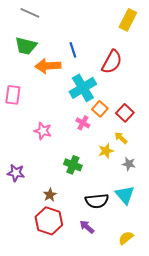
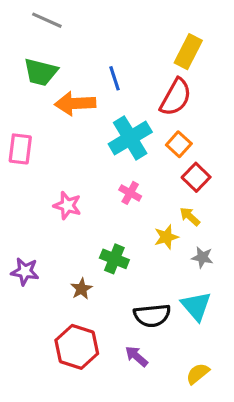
yellow rectangle: (128, 20) -> (188, 52), moved
orange square: (100, 109) -> (179, 144), moved
brown star: (50, 195) -> (81, 289), moved

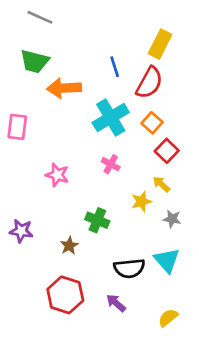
blue line: (114, 78) -> (115, 67), moved

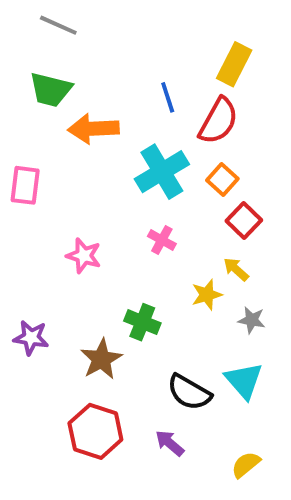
brown star: (69, 246) -> (101, 359), size x1.5
black semicircle: (129, 268) -> (189, 392), turned 36

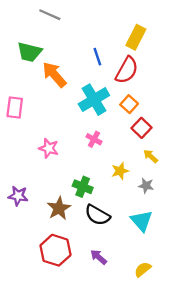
gray line: (58, 25) -> (50, 15), moved
orange arrow: (93, 129) -> (54, 75), turned 52
yellow arrow: (236, 269) -> (151, 156), moved
black semicircle: (189, 392) -> (97, 215), moved

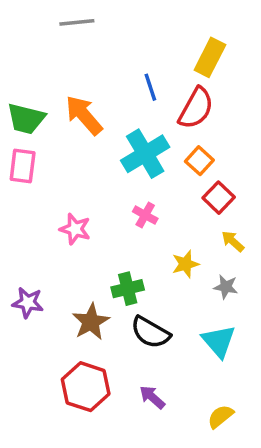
gray line: (50, 15) -> (77, 22), turned -30
green trapezoid: (29, 52) -> (26, 119), moved
green cross: (83, 187) -> (128, 289), turned -36

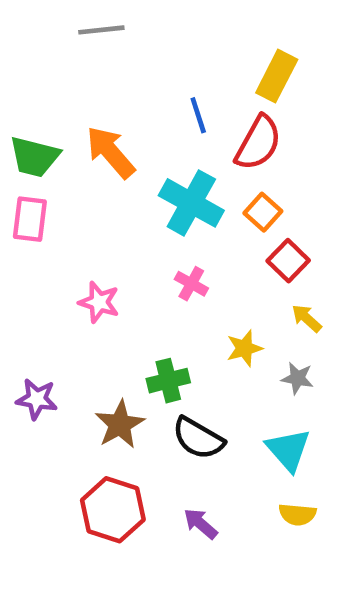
cyan cross: (145, 154) -> (191, 203), turned -30
yellow semicircle: (220, 416) -> (297, 514), moved, turned -136

